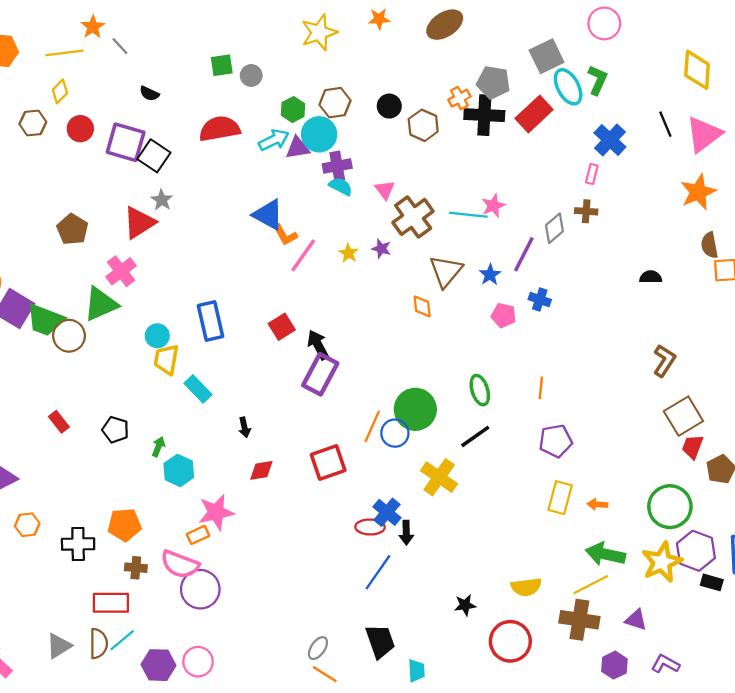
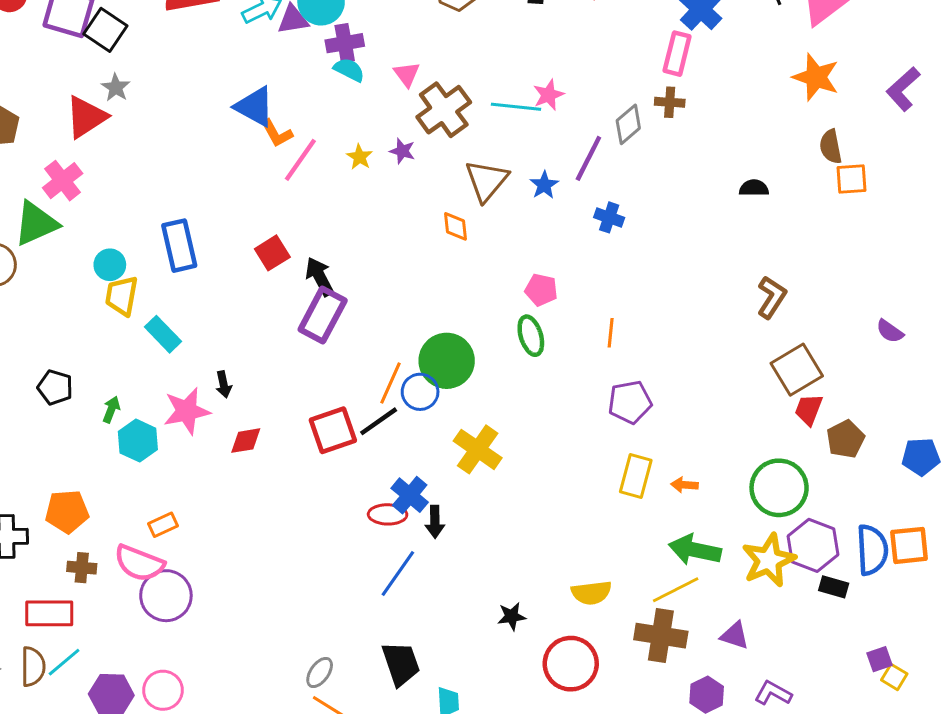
pink rectangle: (592, 174) -> (677, 54), size x1.6
orange star: (698, 192) -> (816, 77), turned -30
pink pentagon: (504, 315) -> (541, 290), moved
black line: (475, 436) -> (379, 421), moved
pink star: (216, 512) -> (187, 411), moved

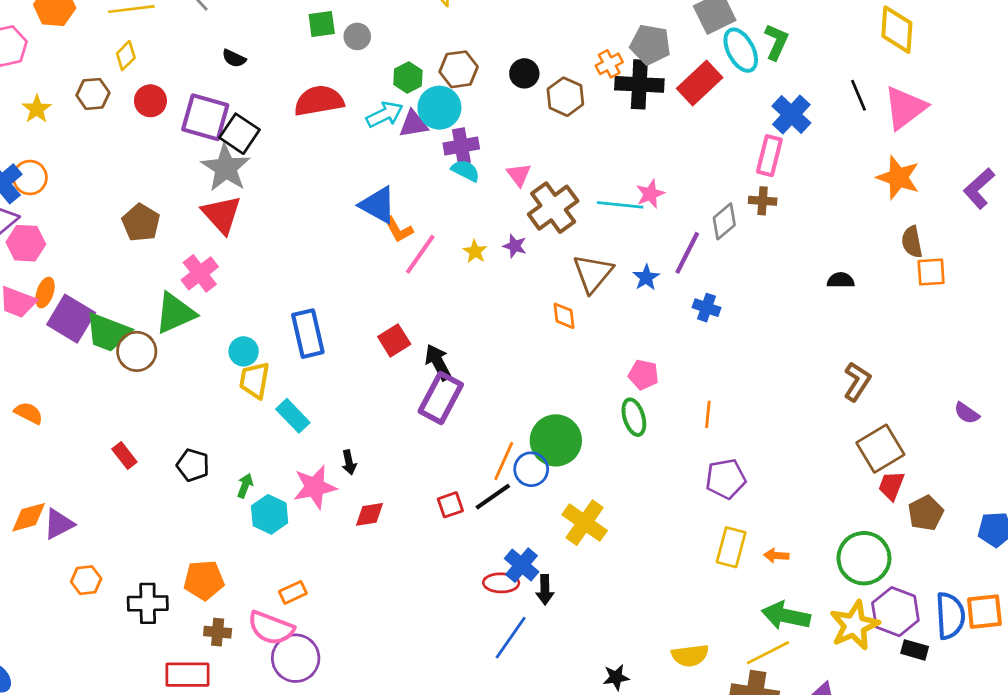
gray star: (116, 87) -> (226, 168), moved, size x1.8
red triangle: (86, 117) -> (222, 214), turned -39
red square: (333, 430) -> (450, 505), size x0.6

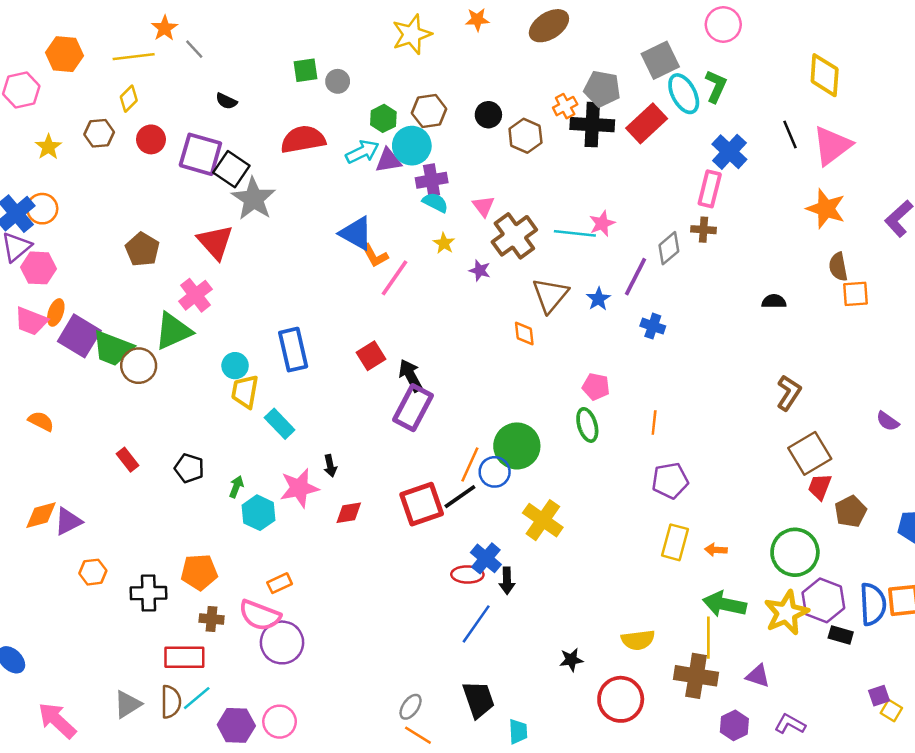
gray star: (226, 168) -> (254, 199), moved
yellow star: (475, 251) -> (444, 243), moved
red square: (450, 505) -> (422, 504), size x1.8
yellow line: (768, 653) -> (708, 638), turned -63

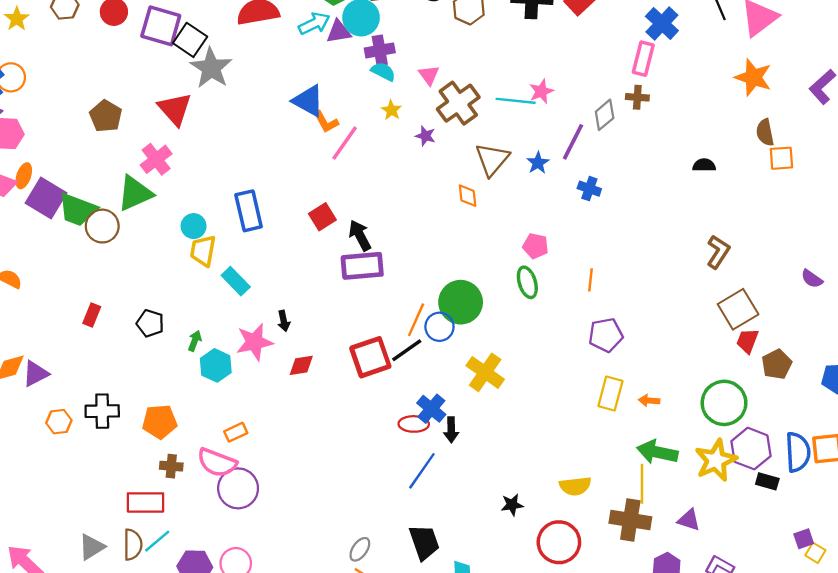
purple rectangle: (413, 408) -> (362, 266), turned 57
red rectangle: (128, 460) -> (92, 315), turned 60
black cross: (149, 593) -> (102, 411), moved

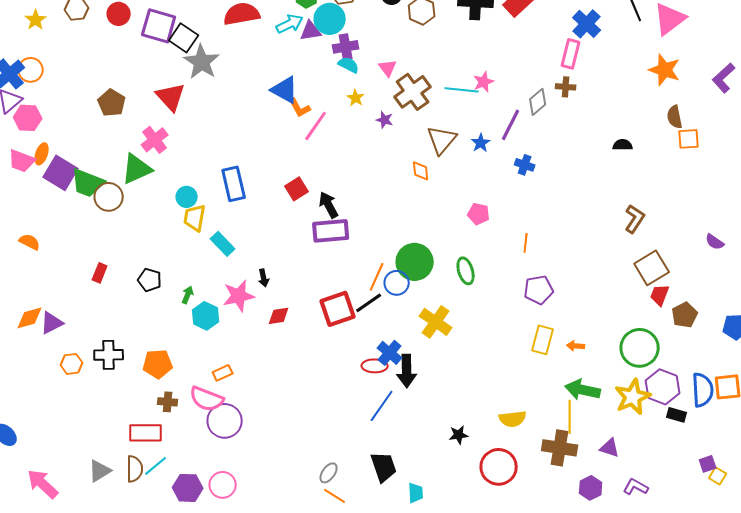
green ellipse: (527, 282) -> (466, 271), moved
black arrow: (451, 430) -> (407, 371), size x1.5

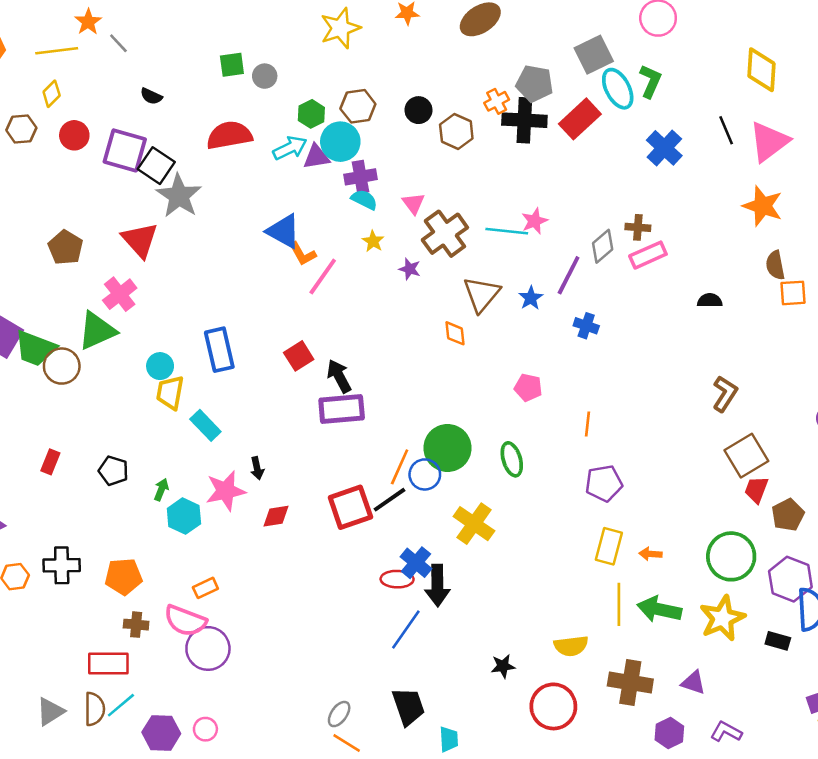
pink rectangle: (571, 54) -> (648, 255), moved, turned 52
purple hexagon: (663, 387) -> (790, 579), moved
yellow line: (570, 417) -> (619, 604), moved
pink circle: (223, 485) -> (205, 729), size x0.7

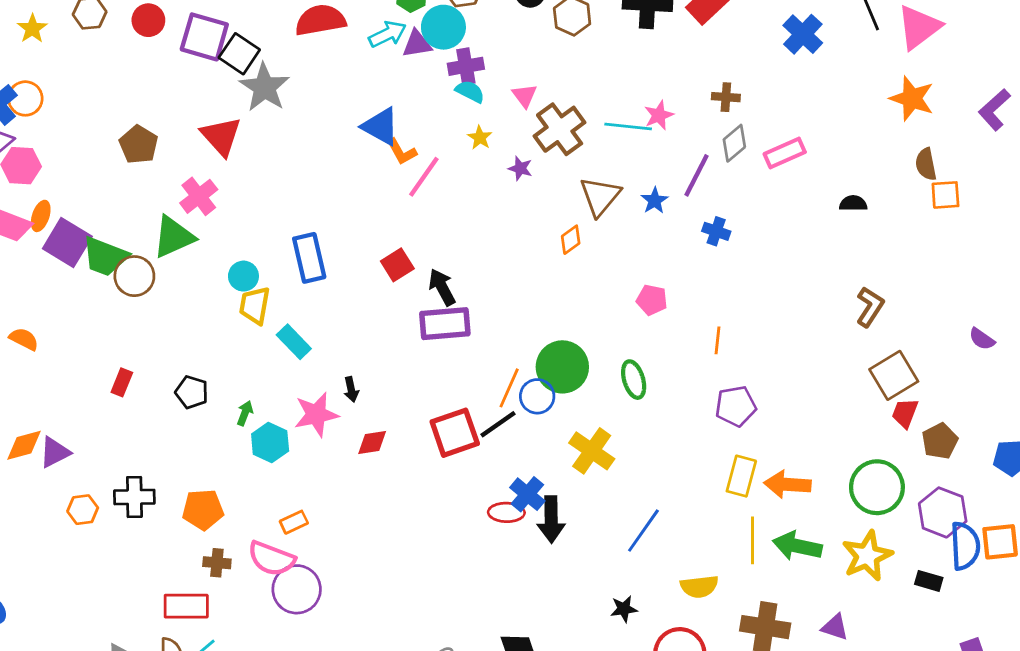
brown cross: (638, 227) -> (726, 97), moved
orange diamond: (455, 333) -> (571, 240), turned 60
orange arrow: (650, 554) -> (787, 484), size x1.8
blue line: (406, 630) -> (643, 531), moved

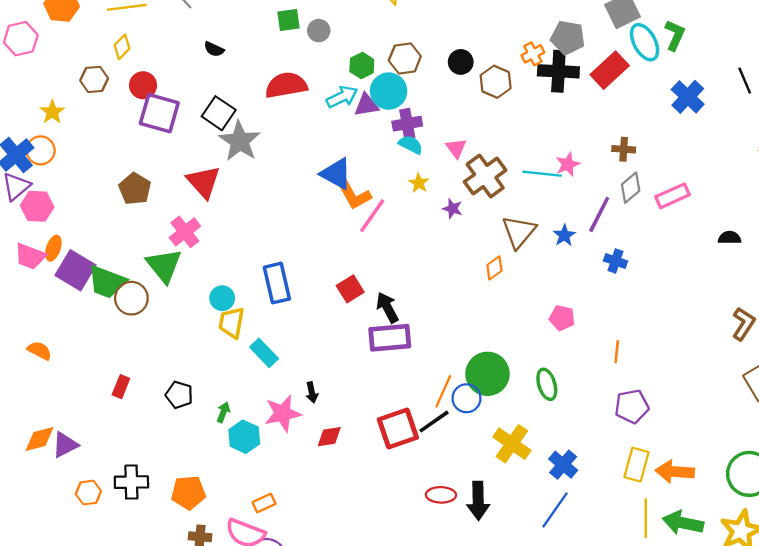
yellow star: (32, 29) -> (52, 112), moved
purple square: (204, 37) -> (159, 113), moved
orange L-shape: (401, 152) -> (354, 195), size x1.4
green triangle: (174, 237) -> (164, 266), turned -45
blue cross: (527, 494) -> (563, 465), moved

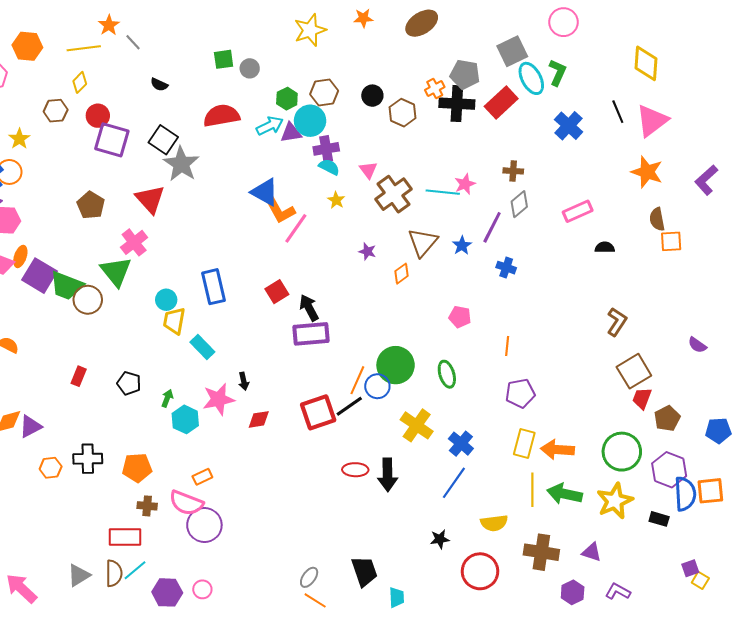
pink rectangle: (673, 196) -> (578, 211), moved
purple star: (453, 209) -> (367, 251), moved

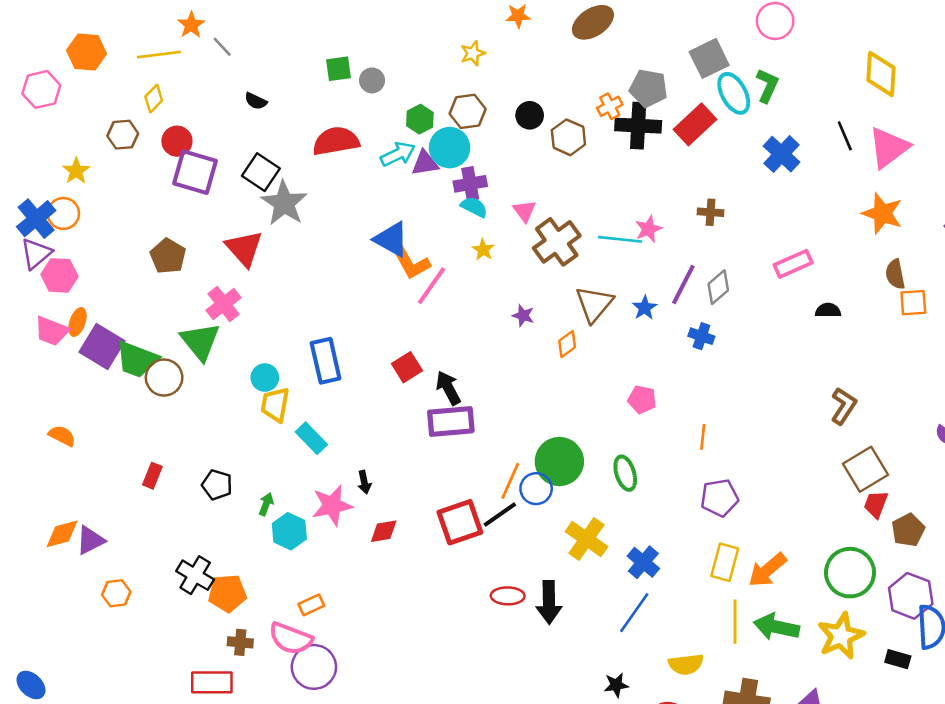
yellow star: (310, 30) -> (473, 53), moved, size x0.6
gray diamond: (519, 204) -> (718, 287), moved
orange arrow: (557, 450) -> (767, 570), turned -44
black cross: (88, 459) -> (195, 575), moved, turned 32

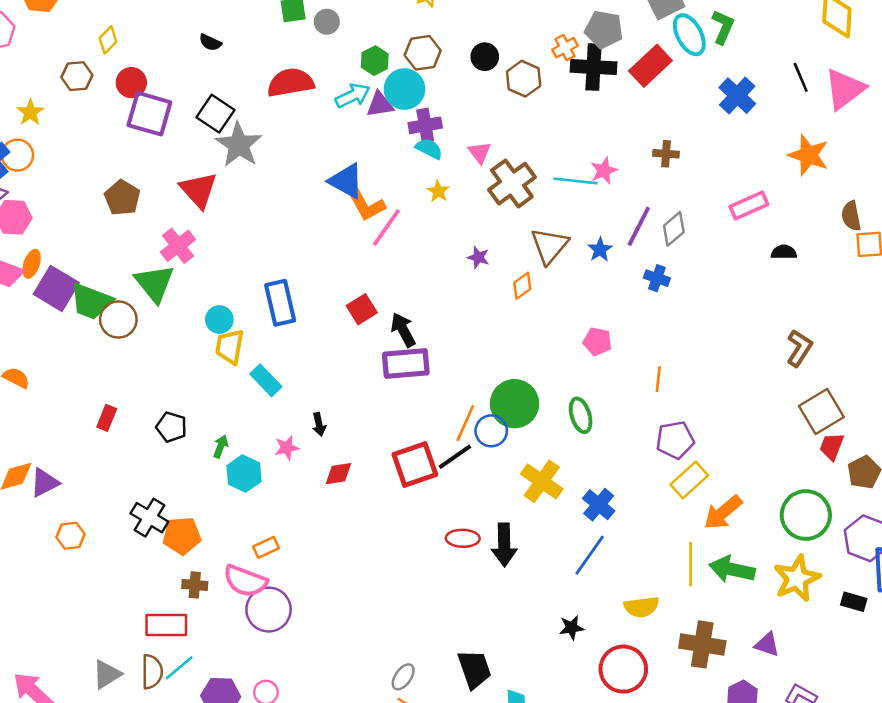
orange star: (882, 213) -> (808, 155), moved
pink star: (332, 505) -> (287, 448), size x0.6
yellow rectangle: (725, 562) -> (689, 480), moved, turned 33

